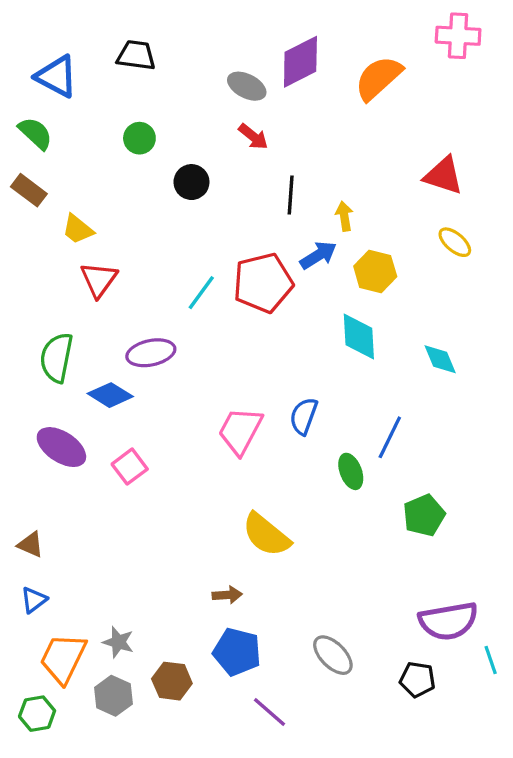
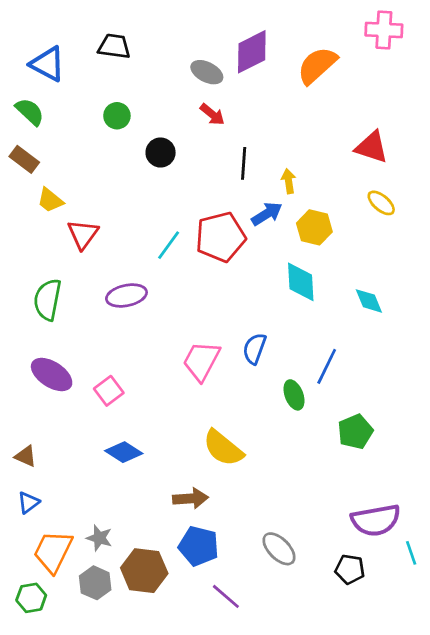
yellow trapezoid: (78, 229) -> (50, 200), moved
blue diamond: (110, 395) -> (124, 452), moved
brown arrow: (227, 595) -> (190, 498), size x1.4
brown hexagon: (172, 681) -> (144, 571), size x1.4

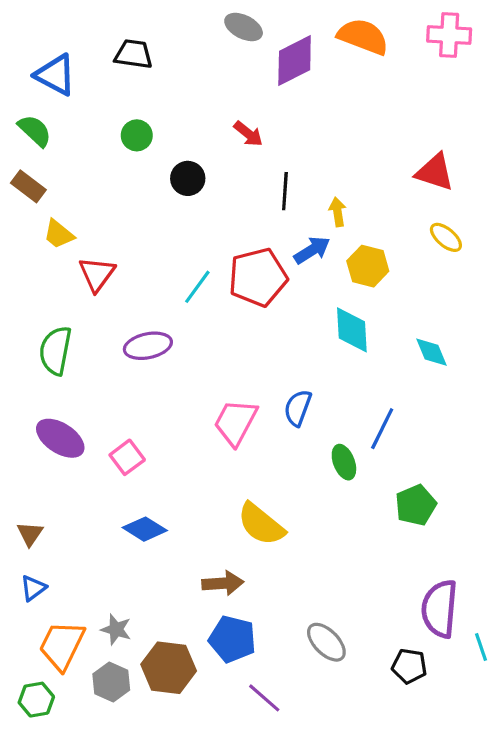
orange semicircle: (317, 65) -> (363, 37), moved, turned 63
gray ellipse: (207, 72) -> (244, 27), moved
brown triangle: (26, 456) -> (30, 534), turned 40
purple semicircle: (376, 520) -> (440, 609), turned 105

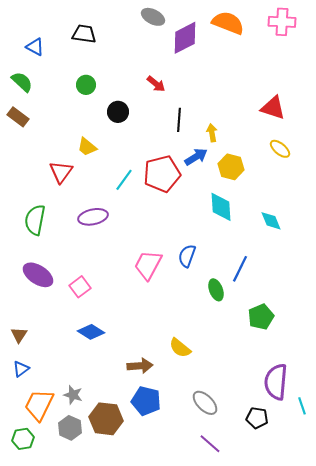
blue triangle: (55, 75) -> (35, 47), size x0.7
yellow trapezoid: (59, 234) -> (87, 147), moved
yellow semicircle: (261, 524) -> (180, 348), moved, size x0.7
purple line: (264, 698) -> (210, 444), moved

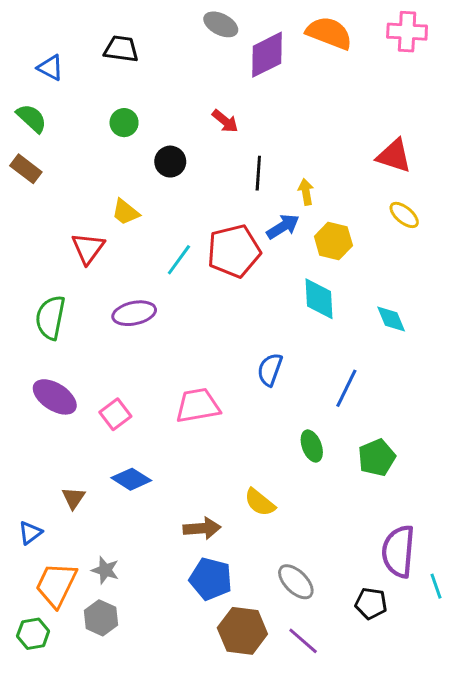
pink trapezoid: (148, 265) -> (198, 406), moved, turned 52
green ellipse: (216, 290) -> (312, 446), moved
brown triangle: (19, 335) -> (74, 498), moved
brown hexagon: (106, 419) -> (242, 631), moved

